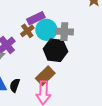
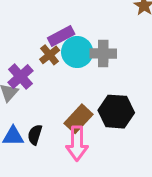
black hexagon: (55, 50) -> (116, 112), moved

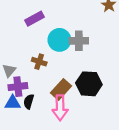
purple rectangle: (61, 36) -> (34, 19), moved
brown cross: (50, 55) -> (39, 62), moved, turned -32
purple cross: (20, 77) -> (18, 87), moved, turned 36

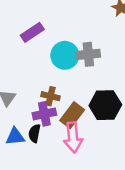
brown cross: (39, 62) -> (50, 96), moved
purple cross: (18, 87) -> (44, 114), moved

